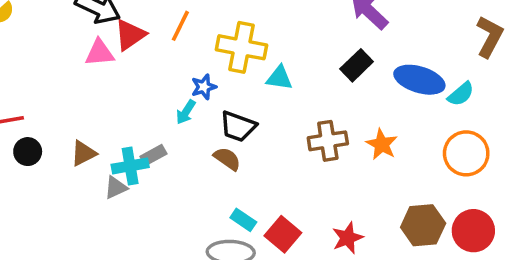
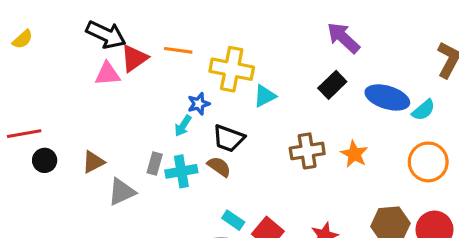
orange line: (180, 26) -> (178, 50), turned 72
cyan triangle: (279, 78) -> (265, 96), turned -35
gray rectangle: (153, 155) -> (155, 164), turned -45
cyan cross: (130, 166) -> (181, 171), moved
gray triangle: (116, 188) -> (122, 192), size x1.4

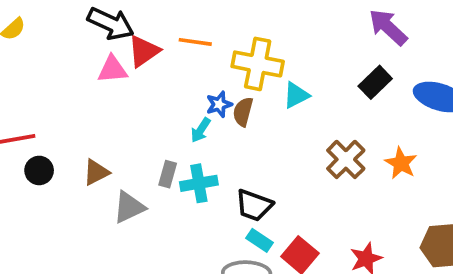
black trapezoid: (229, 138) -> (254, 205), moved
brown cross: (307, 151) -> (346, 159), turned -36
brown semicircle: (219, 167) -> (243, 112), moved, turned -110

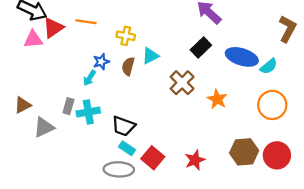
yellow cross: (258, 64) -> (126, 36), size x0.6
brown semicircle: (243, 112) -> (128, 66), moved
brown cross: (346, 159) -> (182, 83), moved

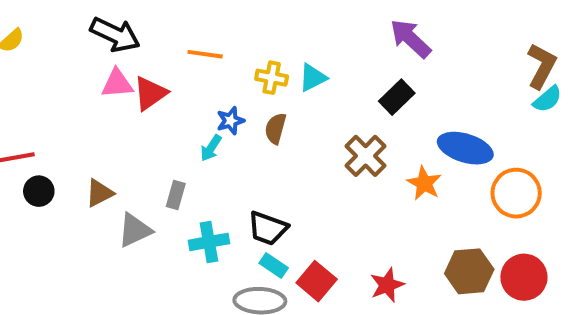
red triangle: (53, 28) -> (150, 93), moved
cyan triangle: (150, 56) -> (313, 78), moved
blue ellipse: (242, 57) -> (465, 148), moved
cyan semicircle: (269, 66) -> (547, 99), moved
cyan cross: (88, 112) -> (209, 242), moved

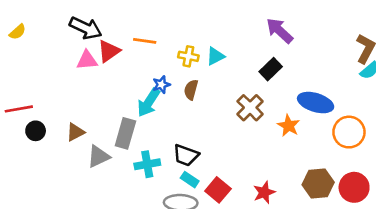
red triangle: (150, 93) -> (109, 51), moved
cyan arrow: (211, 148) -> (149, 103), size x1.6
gray rectangle: (176, 195) -> (125, 133), size x1.6

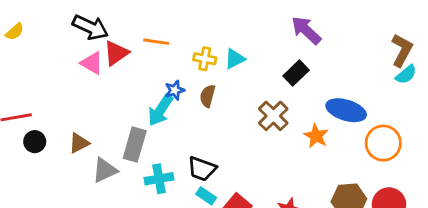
pink triangle: (87, 60) -> (92, 63), turned 35

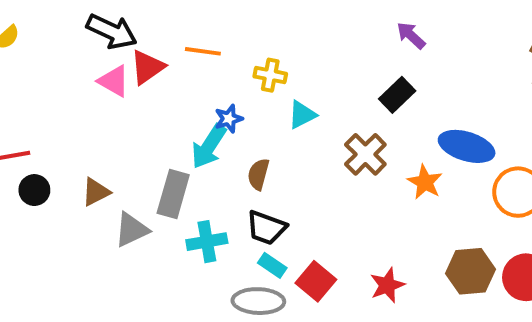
purple arrow: (306, 30) -> (411, 35), size x0.7
cyan triangle: (235, 59) -> (302, 115), moved
brown semicircle: (208, 96) -> (258, 174), moved

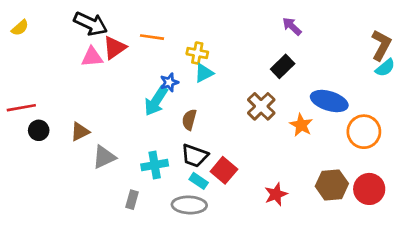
pink triangle: (114, 81) -> (92, 57), turned -35
cyan triangle: (302, 115) -> (204, 73), moved
gray rectangle: (173, 194) -> (132, 200), moved, size x0.6
red square: (316, 281) -> (224, 170), moved

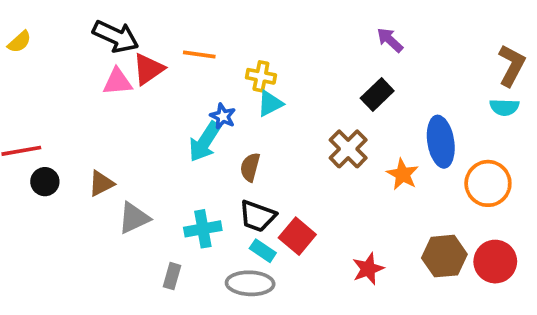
cyan semicircle: (385, 68) -> (504, 107), moved, turned 42
blue star: (169, 82) -> (223, 116), turned -30
blue ellipse: (329, 101) -> (441, 142), turned 64

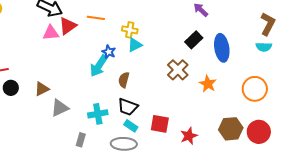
blue ellipse: (441, 142) -> (222, 48), moved
red square: (297, 236) -> (160, 124), moved, turned -30

